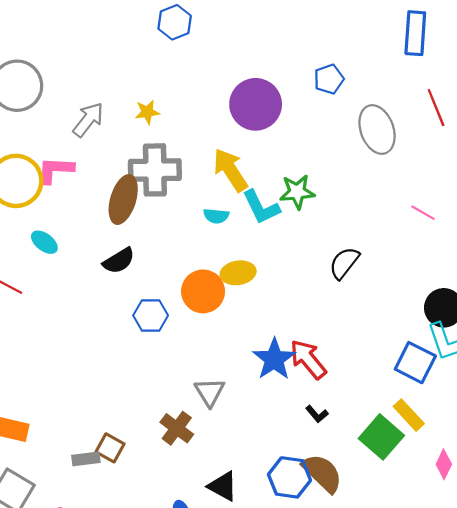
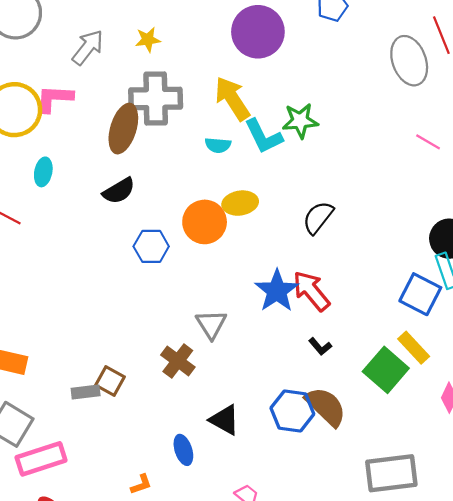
gray ellipse: (377, 129) -> (409, 61), moved
cyan ellipse: (44, 242) -> (43, 172), turned 64
black semicircle: (344, 263) -> (318, 217), moved

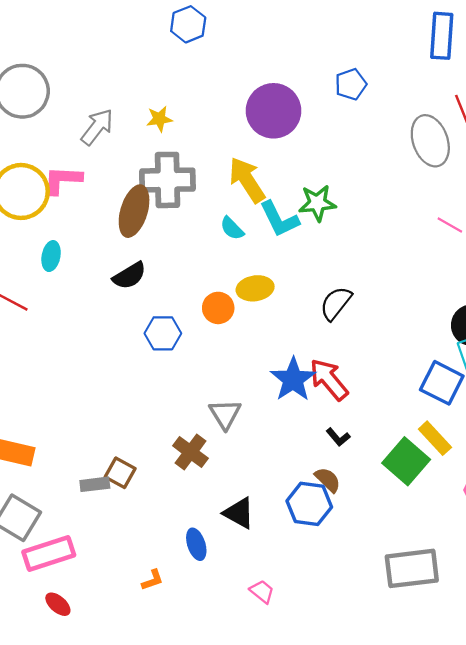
cyan semicircle: (218, 145) -> (232, 228), turned 40
orange circle: (205, 222) -> (218, 308), size x0.7
brown semicircle: (326, 407) -> (328, 480), moved, size x0.6

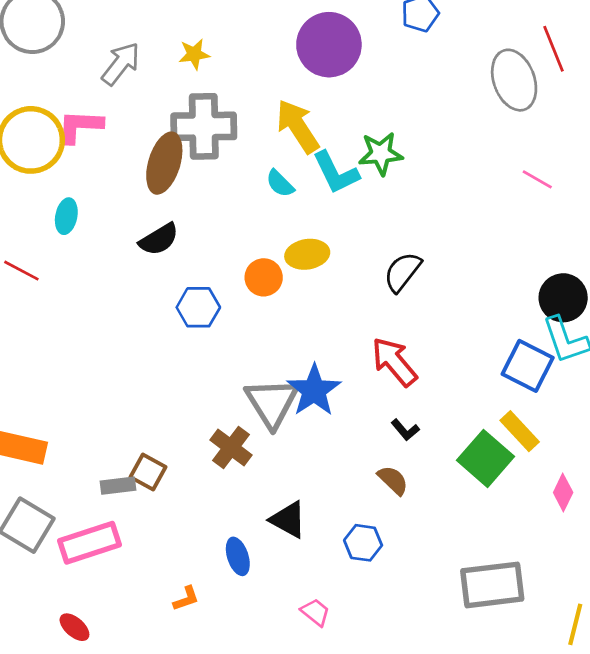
blue star: (293, 379) -> (314, 390), moved
gray triangle: (225, 414) -> (272, 403), size x1.4
blue hexagon: (309, 504) -> (363, 543), moved, size x0.7
pink rectangle: (49, 553) -> (89, 543), moved

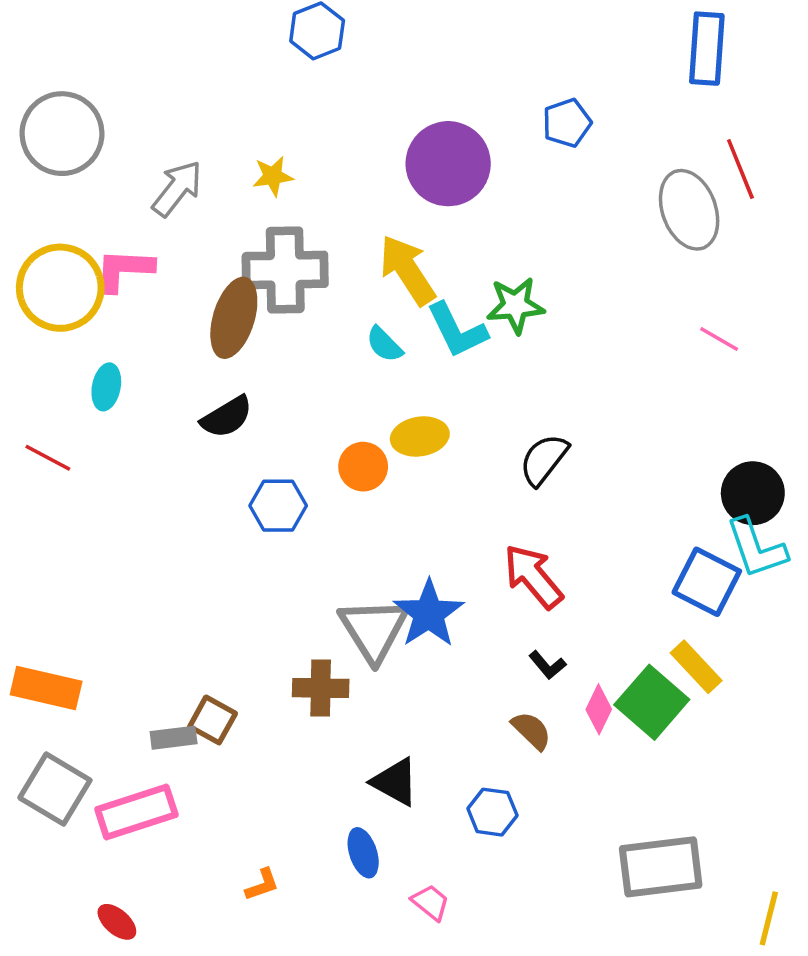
brown cross: (231, 448) -> (321, 688), turned -36
pink diamond: (563, 492) -> (599, 709), moved
blue ellipse: (238, 556) -> (363, 853), moved

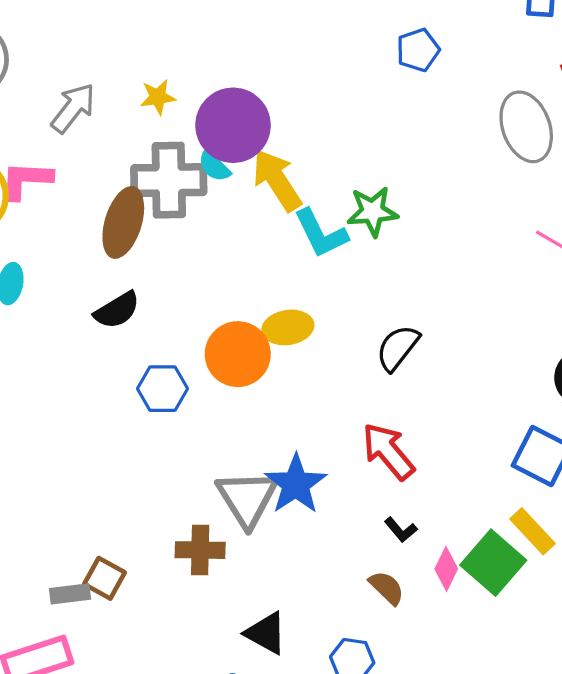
purple circle: (448, 164) -> (233, 125), moved
cyan semicircle: (384, 344) -> (214, 166), moved
orange circle: (363, 467) -> (238, 354), size x1.5

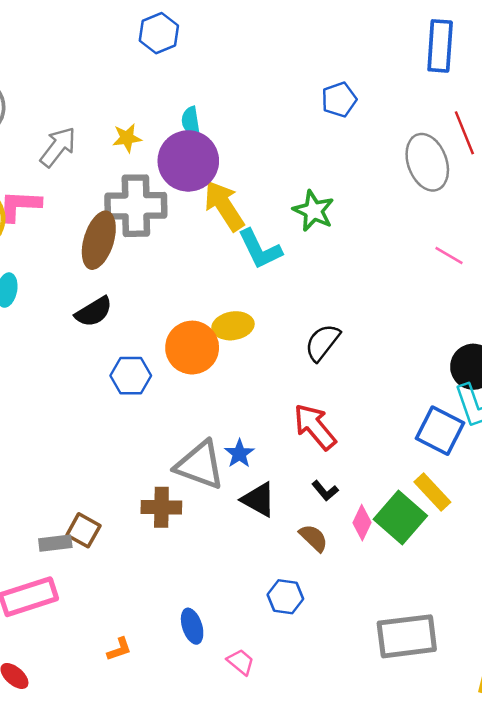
cyan semicircle: (214, 166) -> (191, 121), moved, turned 36
green star: (373, 211) -> (314, 211), moved, turned 30
blue star: (296, 484) -> (239, 454), size x0.6
gray triangle: (247, 498) -> (200, 465), turned -38
black triangle: (266, 633) -> (259, 500), moved

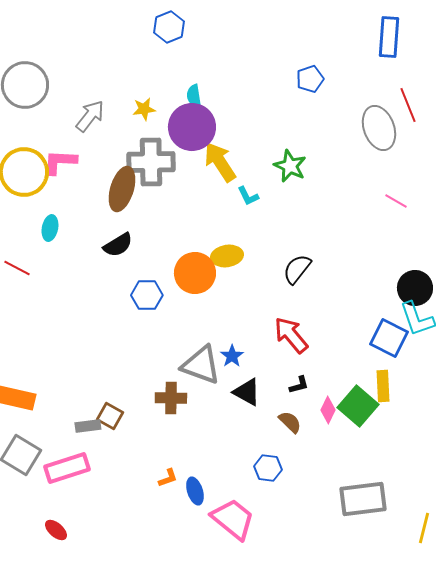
cyan L-shape: (260, 249) -> (248, 196), size x0.6
black L-shape: (325, 491) -> (299, 385), turned -65
yellow rectangle: (432, 492) -> (383, 386), turned 40
orange L-shape: (119, 649) -> (168, 478), moved
pink trapezoid: (241, 662) -> (233, 519), size x2.0

